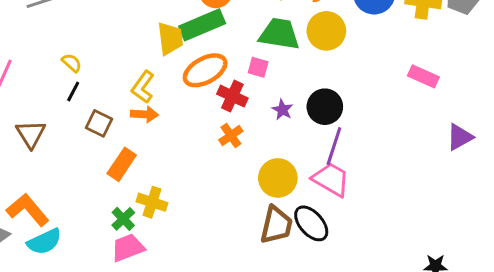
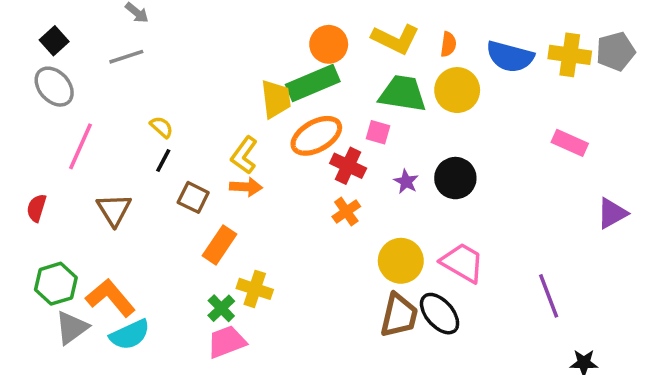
purple line: (334, 146) -> (549, 296), moved, turned -39

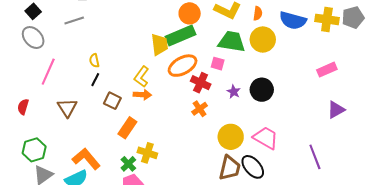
yellow semicircle: (161, 127) -> (94, 61), turned -144
pink rectangle: (570, 143) -> (327, 70), turned -48
purple triangle: (612, 213) -> (336, 110), moved
orange L-shape: (110, 298) -> (86, 159), moved

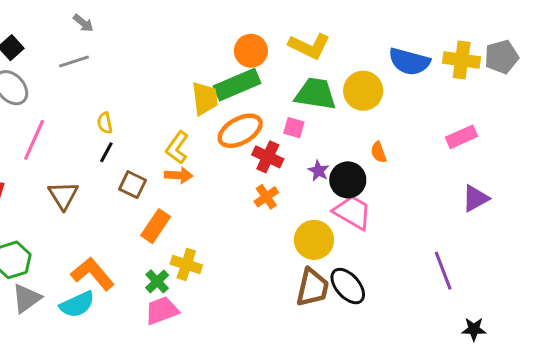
orange semicircle: (258, 13) -> (379, 152), moved, turned 152
black circle: (262, 90) -> (348, 180), moved
pink trapezoid: (266, 138) -> (352, 212), moved

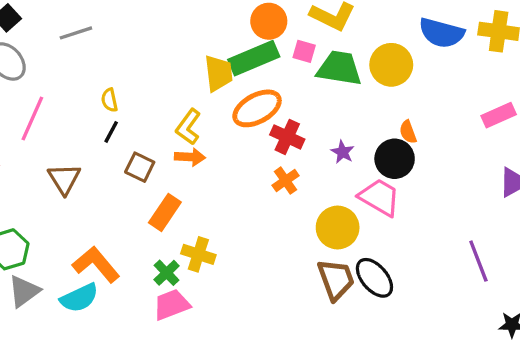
pink square: (294, 128) -> (304, 51), moved
black circle: (348, 180) -> (395, 159), moved
brown trapezoid: (312, 288) -> (336, 279), turned -33

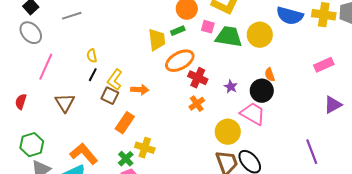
green rectangle: (254, 58) -> (178, 31), size x0.5
yellow L-shape: (188, 127) -> (115, 80), moved

